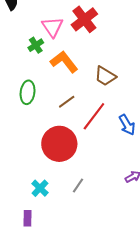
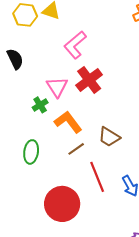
brown line: (67, 102) -> (76, 149), moved
red line: (94, 116) -> (97, 177), turned -60

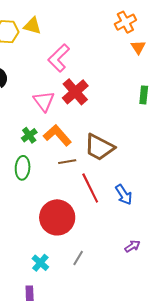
green cross: (40, 105) -> (29, 135), moved
brown trapezoid: (109, 137) -> (99, 147), size x1.4
brown line: (76, 149) -> (67, 162), turned 30

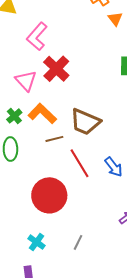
gray line: (78, 258) -> (78, 242), moved

